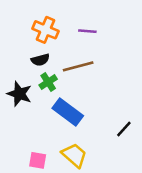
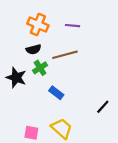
blue rectangle: (68, 112) -> (56, 93), size x0.6

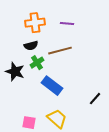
orange cross: (38, 24) -> (35, 23), turned -30
blue rectangle: (56, 93) -> (52, 86), size x1.5

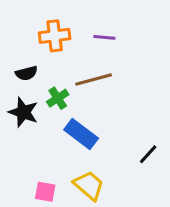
black semicircle: (31, 46) -> (26, 73), moved

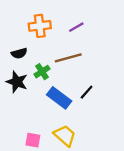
purple line: (104, 37) -> (76, 27), turned -35
black line: (148, 154) -> (87, 92), moved

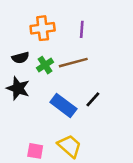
purple line: (76, 27) -> (82, 29), turned -56
green cross: (42, 72) -> (45, 65), moved

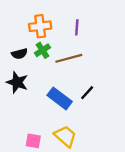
green cross: (45, 65) -> (42, 50), moved

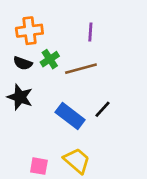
orange cross: (40, 26) -> (29, 31), moved
black semicircle: (19, 54) -> (23, 63), turned 35

